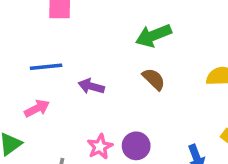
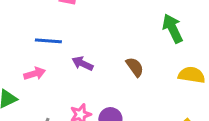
green arrow: (153, 36) -> (173, 28), moved, turned 76

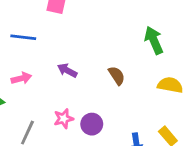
blue line: (48, 41) -> (23, 37), moved

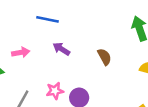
blue line: (23, 37) -> (47, 19), moved

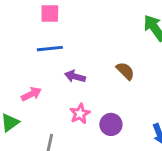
pink star: (55, 91) -> (80, 114), moved

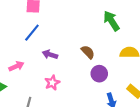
blue line: (50, 49) -> (32, 33), turned -48
purple circle: (111, 124) -> (99, 74), moved

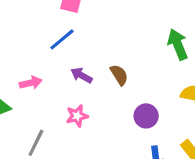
brown semicircle: (88, 52) -> (119, 75), moved

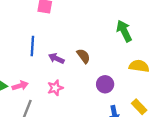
blue line: (62, 39) -> (32, 46), moved, turned -42
pink arrow: (31, 83) -> (20, 86), moved

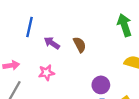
purple circle: (105, 84) -> (101, 85), moved

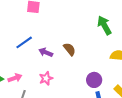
blue line: (30, 27) -> (24, 42), turned 54

